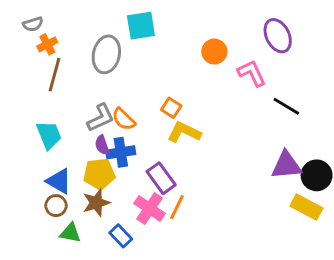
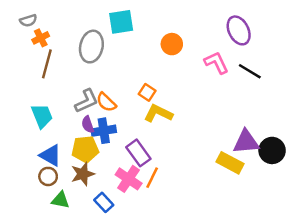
orange circle: (214, 52) -> (172, 44), moved
black line: (286, 106) -> (250, 71), moved
yellow rectangle: (306, 207) -> (230, 163), moved

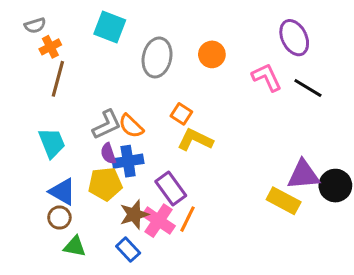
cyan square: (121, 22) -> (110, 27), moved, turned 30
gray ellipse: (91, 47) -> (157, 57), moved
brown star: (83, 174) -> (134, 214), moved

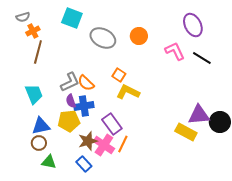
gray ellipse: (157, 57) -> (103, 38), turned -75
blue triangle: (63, 192) -> (41, 126), turned -42

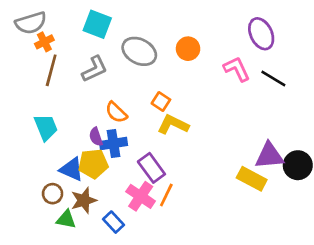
gray semicircle: (23, 17) -> (31, 23), size x1.6
gray L-shape: (70, 82) -> (95, 69), moved
blue triangle: (41, 126) -> (71, 169), moved, turned 36
brown star: (88, 141) -> (84, 200), moved

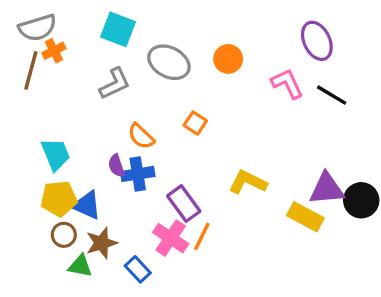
brown line: (51, 70) -> (31, 70), moved
yellow L-shape: (173, 125) -> (248, 182), moved
yellow pentagon: (93, 164) -> (59, 199), moved

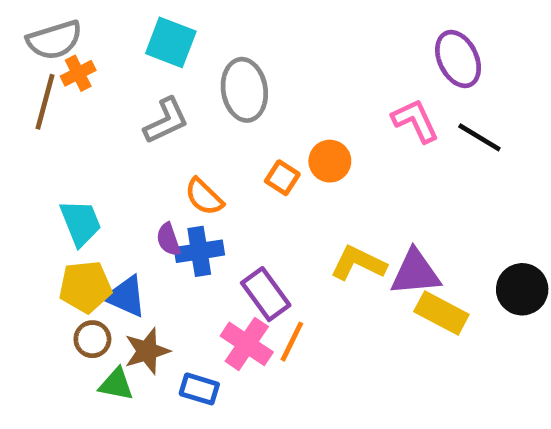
orange circle: (228, 59) -> (330, 161), moved
gray ellipse: (169, 62) -> (244, 90), turned 54
purple triangle: (327, 189) -> (415, 273), moved
blue rectangle: (138, 269) -> (199, 389), turned -30

